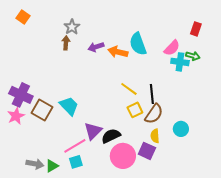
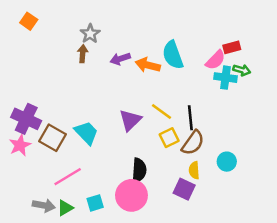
red rectangle: (196, 29) -> (232, 47), moved, turned 56
purple triangle: (93, 131) -> (130, 120), moved
black semicircle: (111, 136) -> (139, 170), turned 120
pink line: (75, 146) -> (68, 177), moved
pink circle: (123, 156) -> (131, 195), moved

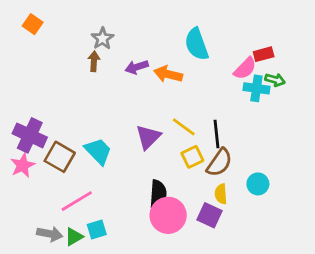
cyan semicircle: (173, 55) -> (197, 44), moved
pink circle: (131, 195) -> (168, 215), moved
cyan square: (95, 203) -> (97, 230), moved

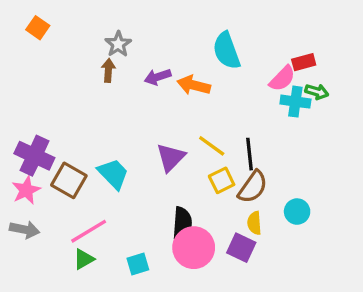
cyan square: (97, 230) -> (138, 264), moved
gray arrow: (50, 234) -> (25, 230), moved
green triangle: (74, 237) -> (84, 259), moved

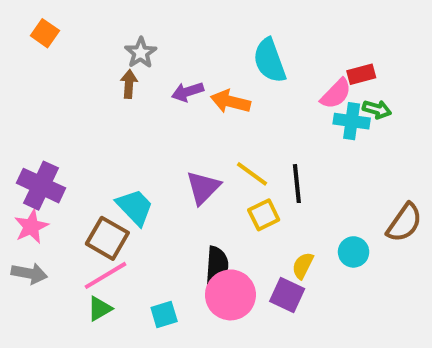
brown square: (69, 180) -> (107, 238), moved
brown semicircle: (253, 187) -> (404, 223), moved
yellow semicircle: (254, 223) -> (303, 266), turned 30

